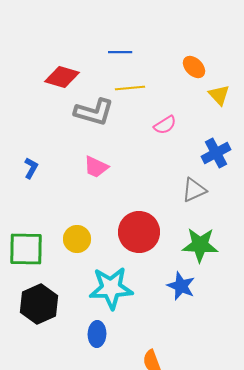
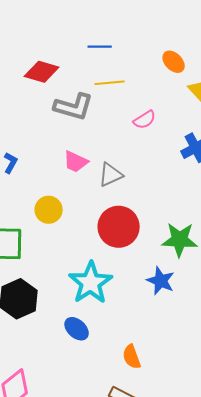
gray triangle: (194, 190) -> (111, 175), moved
yellow circle: (77, 239) -> (49, 210), moved
cyan star: (111, 288) -> (91, 283), turned -30
blue ellipse: (97, 334) -> (77, 329), turned -50

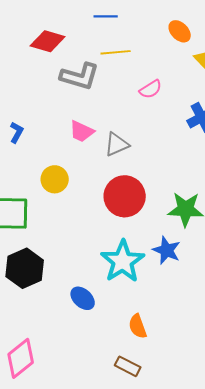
cyan star: (91, 283) -> (123, 261), moved

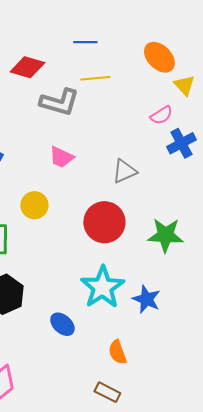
orange ellipse: (180, 31) -> (159, 57), size x1.4
pink semicircle: (151, 89) -> (161, 115), moved
gray triangle: (117, 144) -> (124, 171), moved
blue star: (167, 250) -> (146, 299), moved

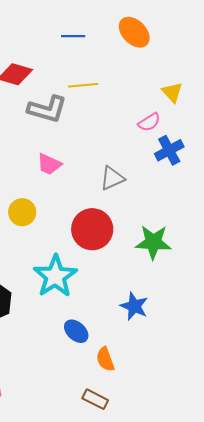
blue line: (85, 42) -> (73, 36), moved
orange ellipse: (159, 57) -> (134, 32), moved
cyan star: (102, 287) -> (55, 276), moved
blue ellipse: (62, 324) -> (76, 331), moved

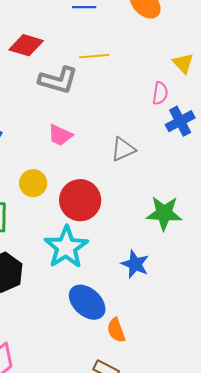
pink semicircle: (149, 122) -> (160, 93), turned -50
red circle: (92, 229) -> (80, 200), moved
blue star: (134, 306) -> (135, 264), moved
blue ellipse: (76, 331) -> (87, 302), size x1.5

